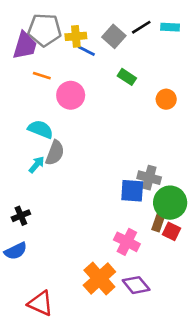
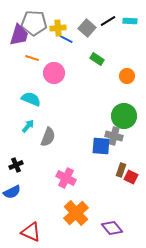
gray semicircle: (55, 153) -> (48, 137), moved
green circle: (170, 203) -> (124, 116), moved
pink cross: (127, 242) -> (66, 178), moved
purple diamond: (136, 285) -> (112, 228), moved

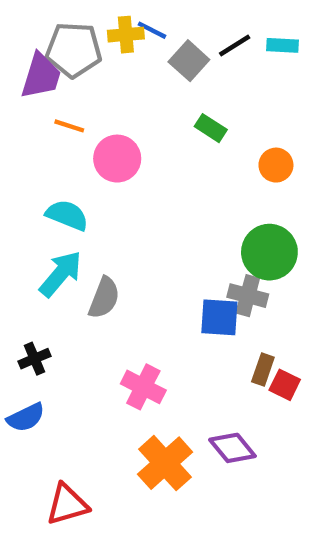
yellow cross: (58, 28) -> (126, 35), moved
blue line: (66, 39) -> (152, 30), moved
cyan arrow: (28, 126) -> (61, 274), size x1.6
purple diamond: (112, 228) -> (232, 448), moved
red triangle: (31, 232) -> (67, 504), turned -40

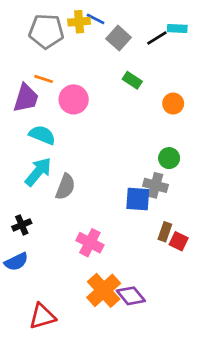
black line: (235, 45) -> (157, 38), moved
purple trapezoid: (41, 76) -> (26, 98), moved
green circle: (269, 252) -> (169, 158), size x0.6
purple diamond: (232, 448) -> (131, 296), moved

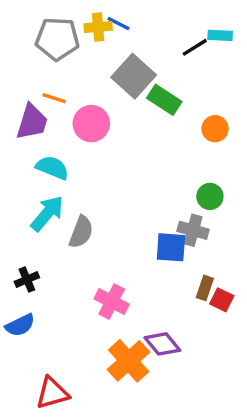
gray square: (119, 38) -> (134, 76), moved, size x1.4
green rectangle: (132, 80) -> (164, 100), size x1.4
purple diamond: (131, 296) -> (162, 344), moved

